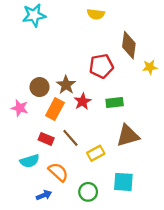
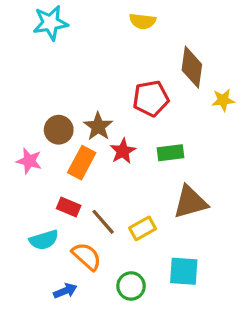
brown line: (70, 138) -> (103, 222), moved

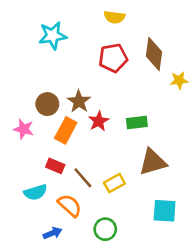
cyan star: (50, 23) -> (53, 36), moved
red pentagon: (151, 98) -> (113, 58), moved
cyan square: (184, 271) -> (165, 211), moved

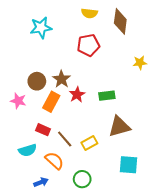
brown diamond: (154, 54) -> (120, 21), moved

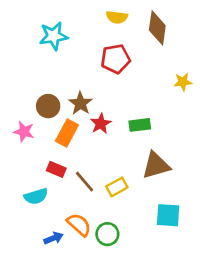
orange semicircle: (54, 161) -> (79, 225), moved

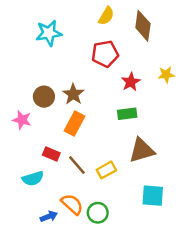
yellow semicircle: (117, 17) -> (106, 16), turned -66
red star: (101, 124) -> (131, 82), moved
orange rectangle: (67, 133) -> (74, 123), moved

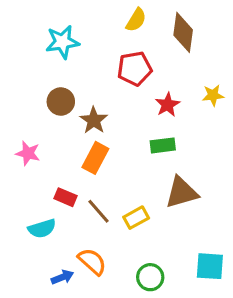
brown circle: (44, 97) -> (61, 102), moved
cyan square: (153, 196) -> (210, 266), moved
green circle: (98, 213) -> (150, 277), moved

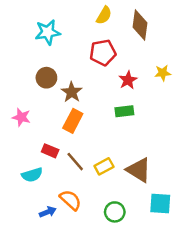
brown triangle: (182, 192) -> (139, 170), moved, turned 48

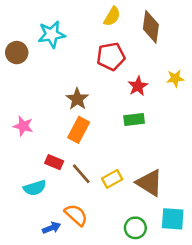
brown circle: (46, 78) -> (17, 53), moved
green circle: (115, 212) -> (135, 228), moved

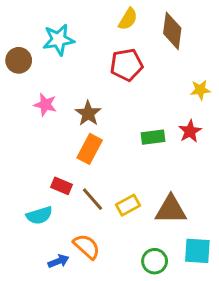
red star: (138, 86) -> (190, 131), moved
pink star: (23, 126) -> (45, 105), moved
brown triangle: (149, 183) -> (171, 210), turned -32

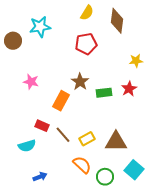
pink star: (45, 105) -> (31, 82), moved
brown star: (88, 114) -> (80, 82), moved
orange semicircle: (87, 246) -> (82, 165), moved
cyan square: (197, 251) -> (134, 170), turned 36

